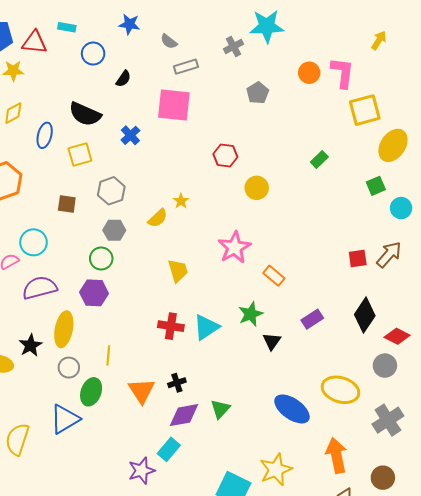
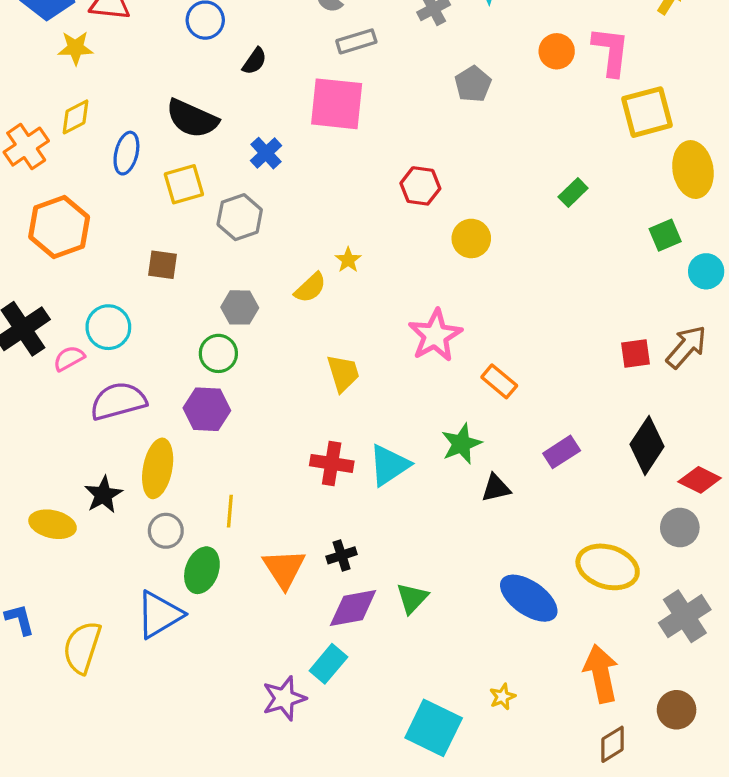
yellow ellipse: (393, 145) -> (693, 170), turned -44
gray hexagon: (111, 191) -> (240, 217), moved
black triangle: (272, 341) -> (496, 488), turned 42
yellow star: (276, 470) -> (502, 697), size x0.5

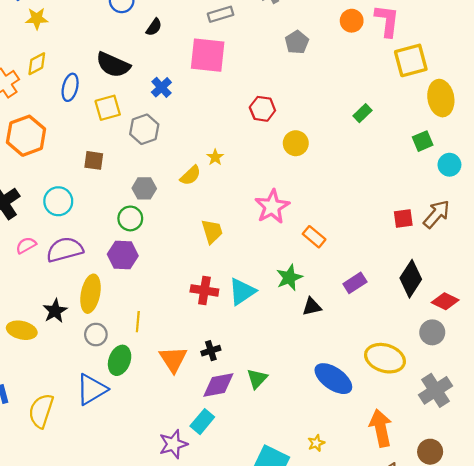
pink semicircle: (69, 358) -> (26, 245), moved

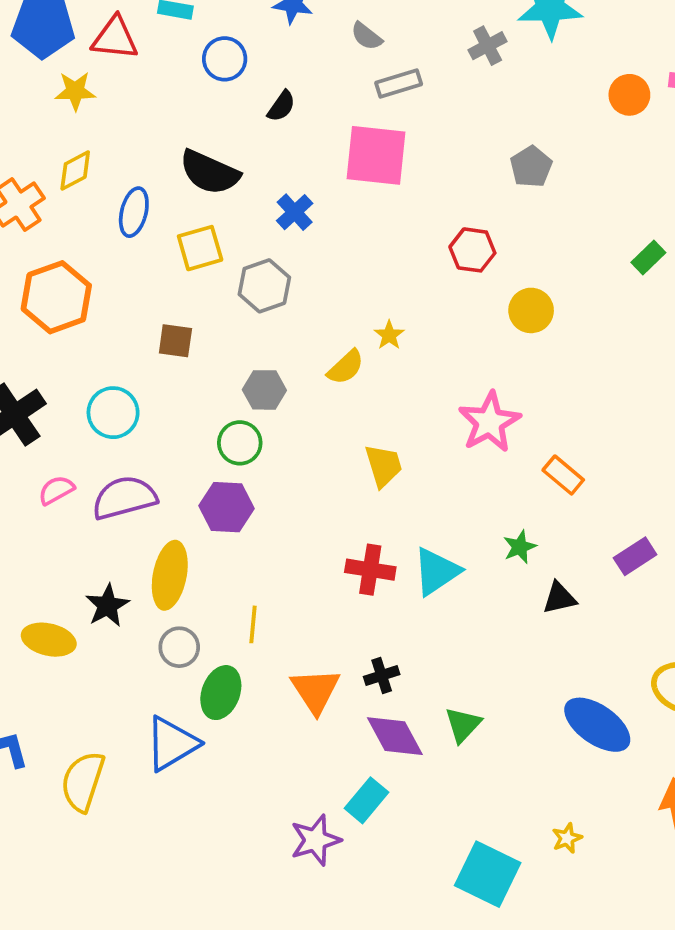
gray pentagon: (297, 42) -> (531, 167), moved
green star: (289, 278) -> (520, 547), size x0.7
purple diamond: (218, 385) -> (395, 736), turned 72

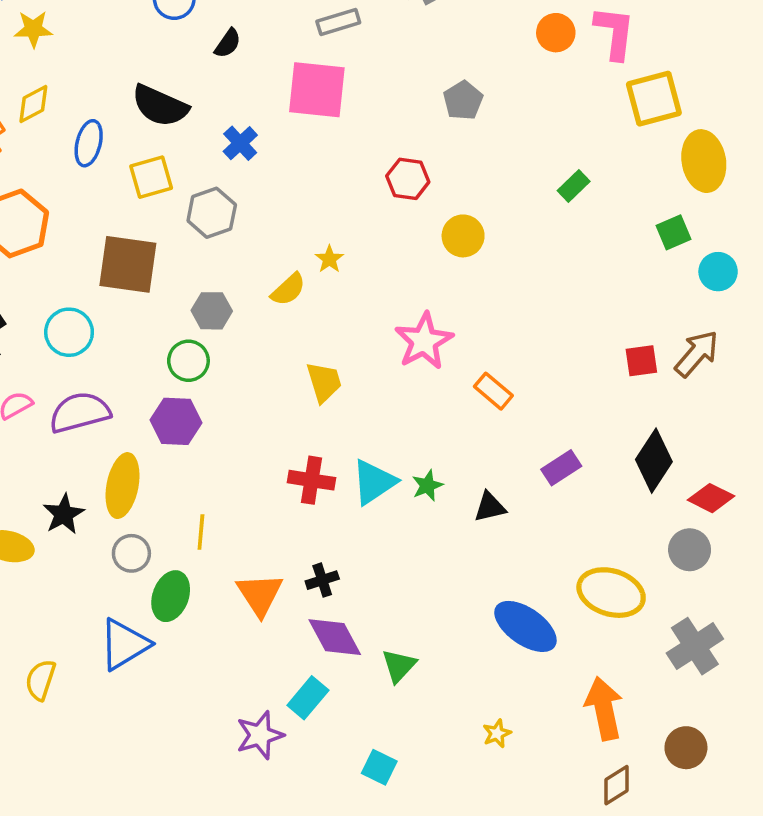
brown square: (175, 341) -> (128, 264), size x1.8
green star: (520, 547) -> (427, 486), moved
green triangle: (463, 725) -> (399, 666), moved
yellow semicircle: (83, 781) -> (40, 680), size x0.7
cyan square: (488, 874) -> (379, 767), moved, size x0.6

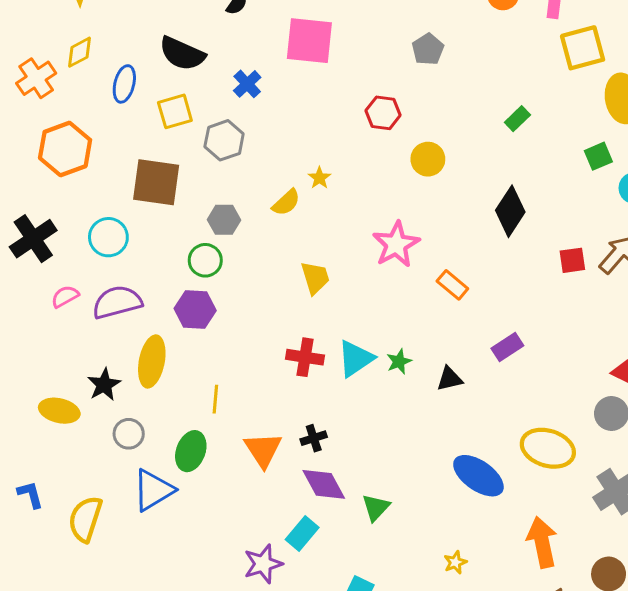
black diamond: (654, 461) -> (510, 211), moved
gray circle: (131, 553) -> (129, 434), moved
yellow semicircle: (40, 680) -> (85, 519), size x1.4

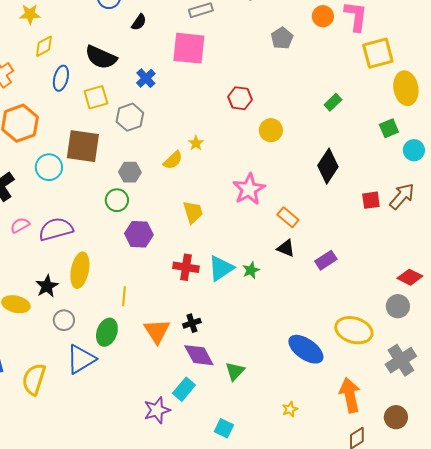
gray pentagon: (428, 49) -> (282, 38), moved
yellow diamond: (79, 52) -> (44, 46), moved
cyan circle: (108, 237) -> (49, 167), moved
purple hexagon: (195, 309) -> (139, 234), moved
black triangle: (450, 379) -> (286, 248), moved, turned 36

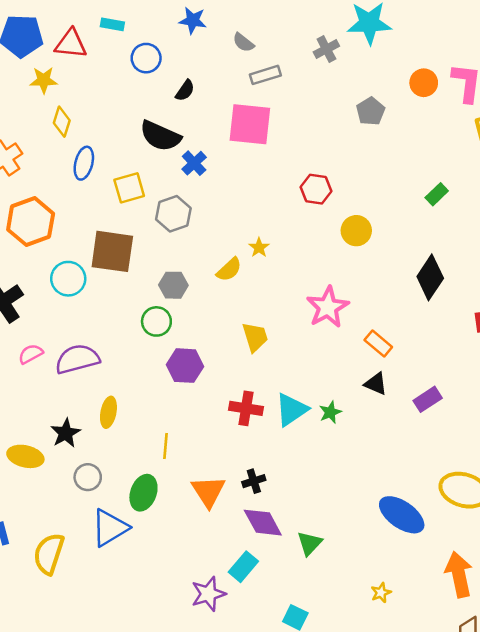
yellow diamond: (44, 46) -> (62, 122), turned -45
black semicircle: (101, 57) -> (160, 136), moved
yellow ellipse: (80, 270) -> (108, 412), size x0.7

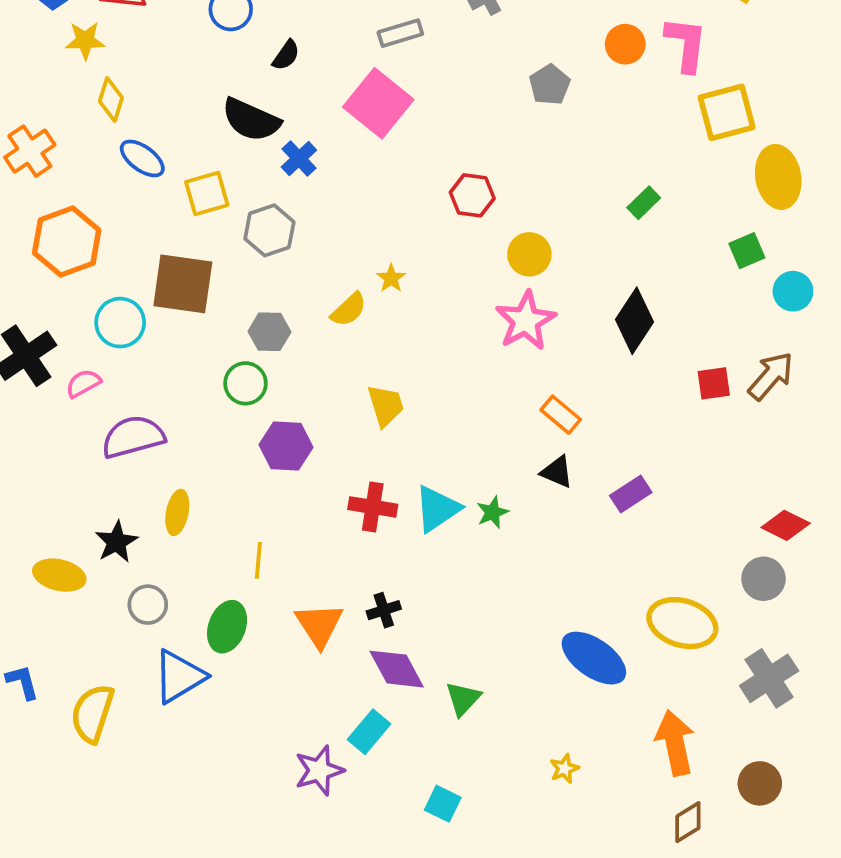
pink square: (250, 124) -> (378, 103), turned 33
blue ellipse: (84, 163) -> (142, 158), turned -68
pink star: (328, 307) -> (526, 321), moved
pink semicircle: (31, 354) -> (83, 383), moved

